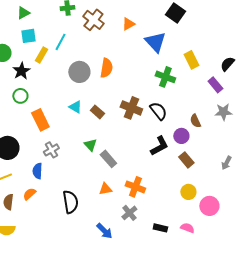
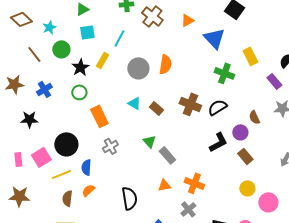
yellow rectangle: (41, 55) -> (102, 60), moved
black semicircle: (158, 111) -> (217, 107), turned -84
blue semicircle: (37, 171) -> (86, 167), moved

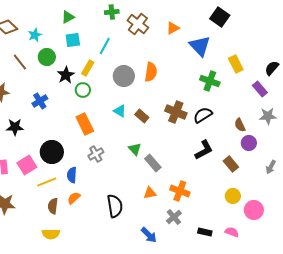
blue cross: (44, 89) -> (40, 101), moved
green circle: (79, 92) -> (83, 90), moved
purple circle: (240, 132) -> (249, 143), moved

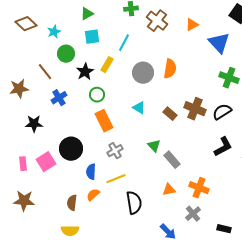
brown line: (20, 62) -> (45, 72), moved
green circle: (83, 90) -> (97, 95), moved
brown rectangle: (142, 116) -> (170, 114), moved
yellow line: (47, 182) -> (116, 179), moved

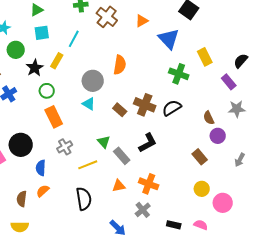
gray circle: (143, 73) -> (93, 81), moved
black L-shape: (223, 147) -> (148, 143), moved
yellow line: (116, 179) -> (88, 165), moved

